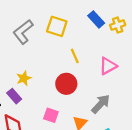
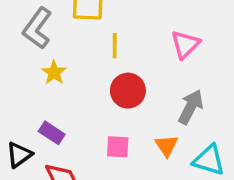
yellow line: (75, 56) -> (115, 46), moved, turned 40
yellow star: (24, 78) -> (54, 73), moved

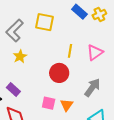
yellow line: (115, 46) -> (70, 51), moved
orange triangle: (166, 146) -> (67, 105), moved

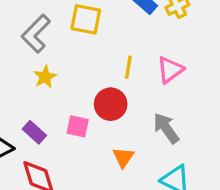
gray arrow: (92, 88) -> (166, 128), turned -72
pink square: (49, 103) -> (78, 126), moved

